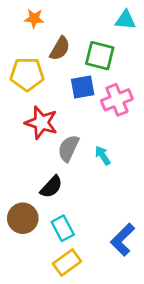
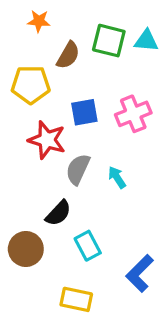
cyan triangle: (125, 20) -> (146, 41), moved
green square: (100, 56) -> (109, 41), moved
blue square: (83, 87) -> (84, 112), moved
cyan rectangle: (63, 228) -> (88, 246), moved
yellow rectangle: (67, 262) -> (76, 299), turned 48

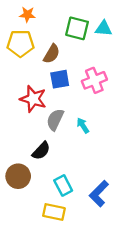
brown semicircle: (68, 55) -> (52, 54), moved
yellow pentagon: (31, 85) -> (20, 43), moved
cyan rectangle: (88, 246) -> (63, 185), moved

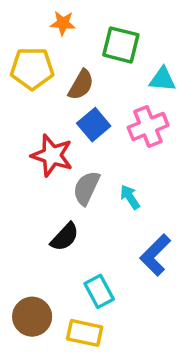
orange star: (27, 15) -> (63, 23), moved
cyan triangle: (104, 28) -> (163, 79), moved
blue square: (60, 79) -> (94, 125), turned -30
brown circle: (18, 176) -> (32, 317), moved
blue L-shape: (99, 194) -> (155, 255), moved

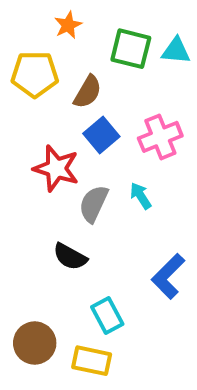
orange star: (63, 23) -> (68, 25), turned -30
cyan triangle: (163, 79) -> (176, 51), moved
cyan arrow: (130, 197) -> (141, 196), moved
black semicircle: (65, 237) -> (70, 257), turned 76

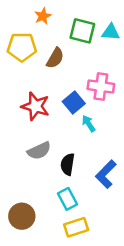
blue square: (101, 135) -> (74, 103), moved
pink cross: (160, 137) -> (101, 86), turned 30
gray semicircle: (94, 204) -> (39, 151), moved, turned -140
black semicircle: (70, 257) -> (68, 164), moved, turned 70
yellow rectangle: (92, 361) -> (76, 227), moved, turned -30

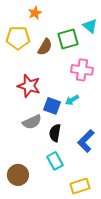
green square: (82, 31) -> (68, 39), moved, turned -30
cyan triangle: (111, 32) -> (90, 26), turned 35
blue square: (74, 103) -> (52, 106), moved, turned -30
cyan arrow: (89, 124) -> (72, 100), turned -88
yellow rectangle: (76, 227) -> (80, 186), moved

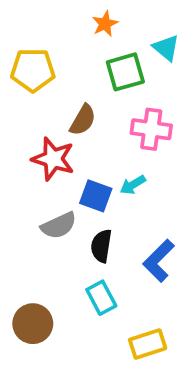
orange star: (35, 13) -> (105, 24), moved
brown semicircle: (45, 47) -> (83, 120), moved

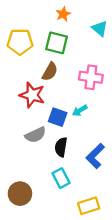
green square: (125, 72) -> (57, 43), moved, turned 30

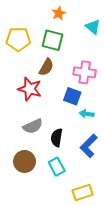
cyan arrow: (80, 110) -> (87, 114), moved, turned 40
blue square: (58, 117) -> (72, 96), moved
brown circle: (20, 194) -> (25, 161), moved

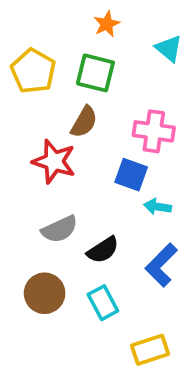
yellow pentagon: (18, 39) -> (33, 71), turned 30
black semicircle: (57, 138) -> (103, 250), turned -132

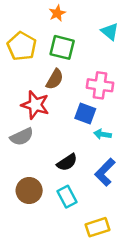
orange star: (107, 24) -> (57, 13), moved
gray semicircle: (60, 229) -> (22, 137), moved

